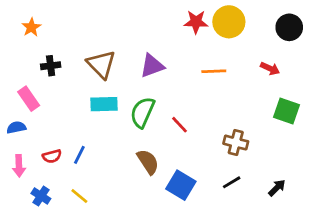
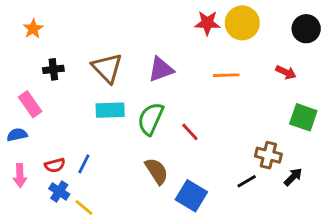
brown cross: (236, 143) -> (268, 155), moved
black line: (232, 182) -> (247, 181), moved
black arrow: (277, 188) -> (293, 177), moved
blue cross: (41, 196) -> (59, 191), moved

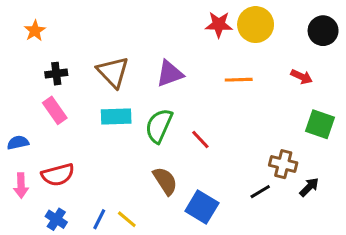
pink rectangle: (30, 104) -> (55, 110), moved
blue line: (84, 164) -> (99, 219), moved
red semicircle: (55, 165) -> (58, 175), size x1.5
blue cross: (59, 191) -> (56, 219), moved
yellow line: (84, 207) -> (127, 219), moved

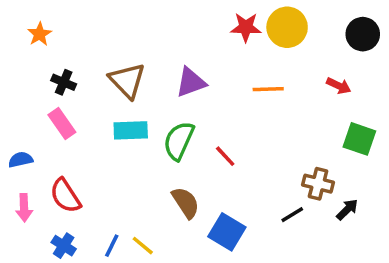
black cross: (56, 74) -> (64, 82), turned 30
red semicircle: (58, 175) -> (65, 196), turned 72

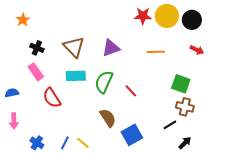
black circle: (363, 34) -> (192, 20), moved
green square: (359, 139) -> (181, 84), moved
red semicircle: (65, 196) -> (52, 98), moved
black arrow: (347, 209) -> (185, 143), moved
blue square: (227, 232) -> (132, 135), turned 30

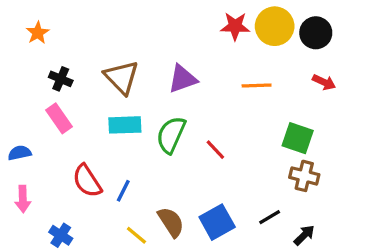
red semicircle: (52, 98) -> (87, 181), moved
brown semicircle: (108, 118) -> (171, 222), moved
black line: (170, 125) -> (270, 217), moved
blue line: (65, 143) -> (123, 191), moved

